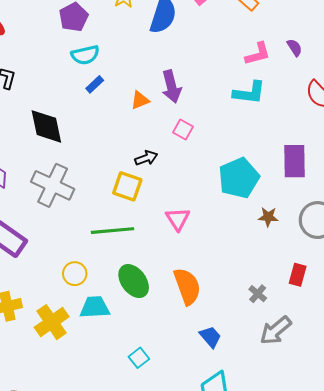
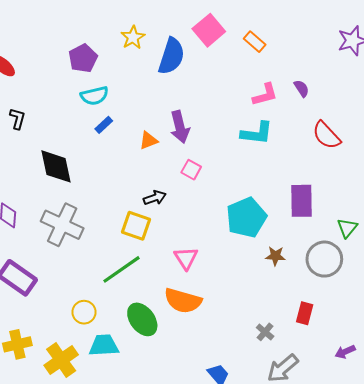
green line: (113, 231) -> (121, 269), turned -30
orange semicircle: (187, 286) -> (183, 301), moved, turned 126

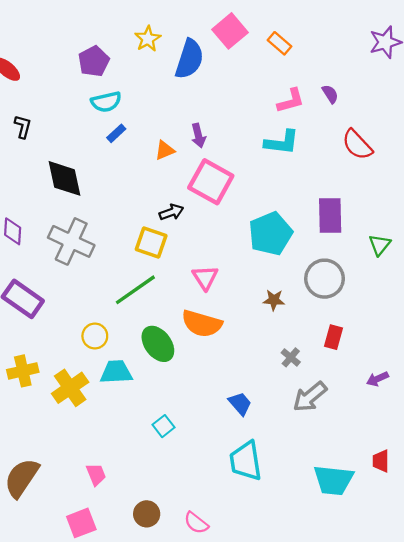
purple arrow: (180, 127) -> (198, 136), size x0.7
pink square: (191, 170) -> (211, 182), size x2.0
brown star: (275, 256) -> (274, 300), moved
gray circle: (324, 259) -> (325, 279), moved

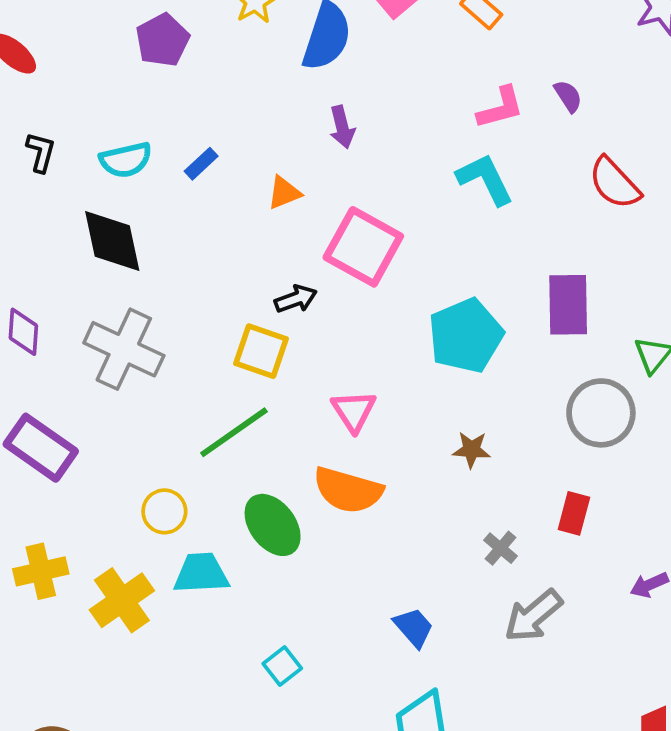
cyan semicircle: (106, 102) -> (126, 160), moved
purple arrow: (198, 136) -> (342, 127), moved
cyan L-shape: (282, 142) -> (485, 179), turned -123
gray circle: (325, 279) -> (601, 413), moved

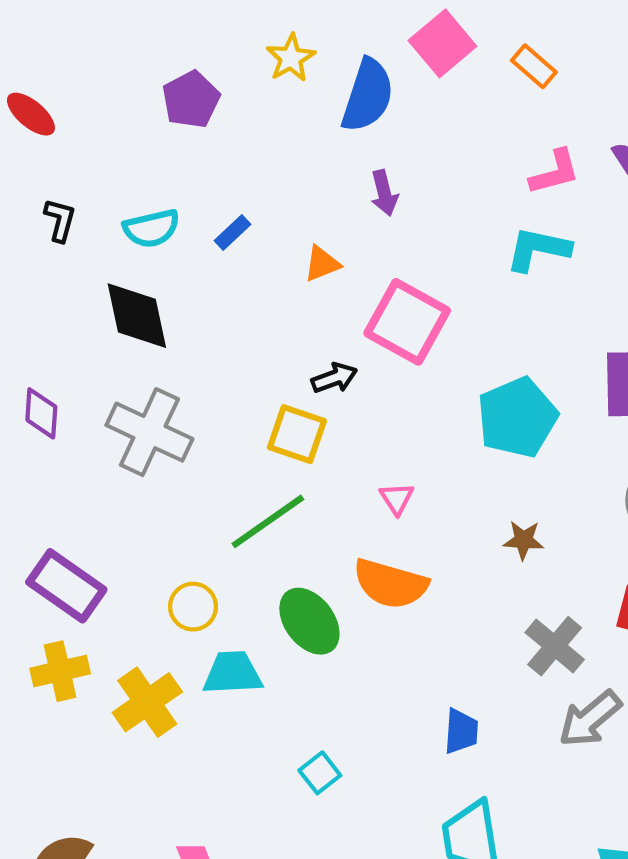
cyan L-shape: (485, 179) -> (538, 249), turned -52
pink triangle: (354, 411) -> (397, 499), size x0.7
purple rectangle: (41, 448) -> (66, 586), moved
gray cross: (500, 548) -> (555, 646), size x1.6
blue trapezoid: (414, 627) -> (461, 731), turned 45

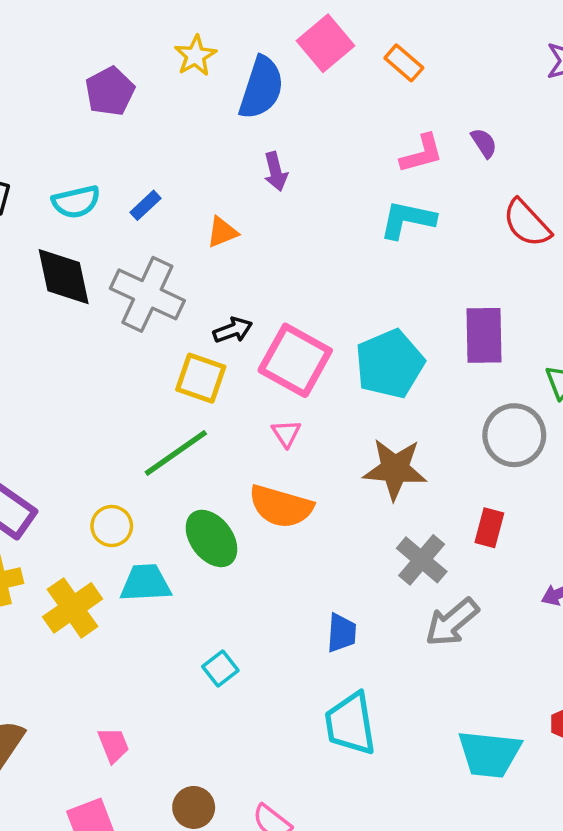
pink square: (407, 322) -> (295, 360), moved
gray cross: (149, 432) -> (147, 294), moved
brown star: (523, 540) -> (395, 469), size x1.8

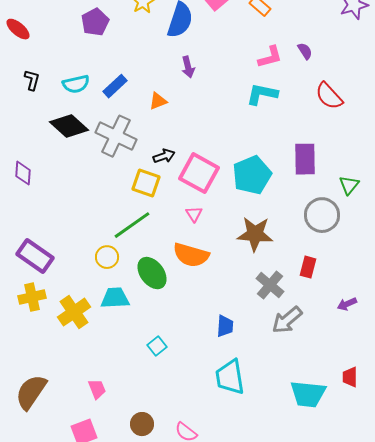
blue rectangle: (146, 205) -> (115, 86), size x1.4
black diamond: (64, 277) -> (69, 126), turned -36
yellow circle: (112, 526) -> (107, 257), moved

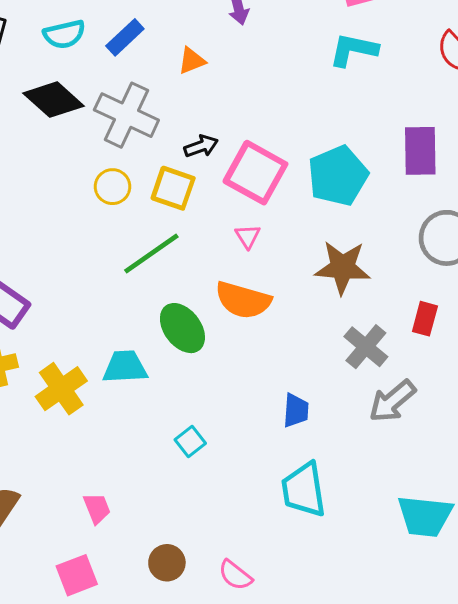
yellow circle: (107, 257) -> (112, 187), moved

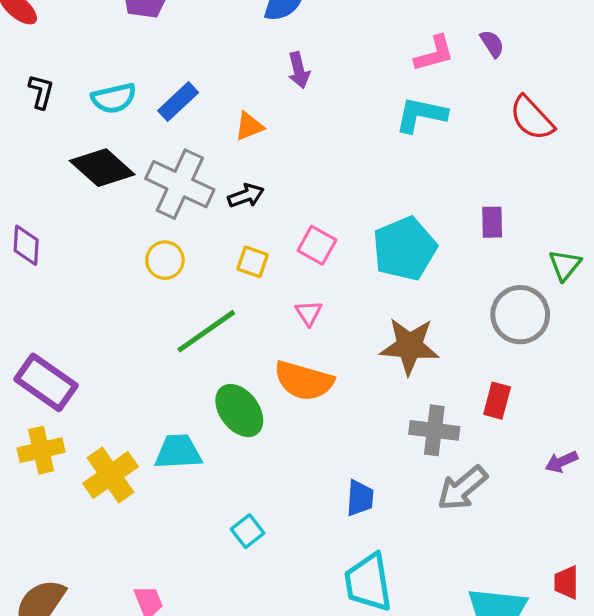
black arrow: (201, 146) -> (246, 196), moved
purple rectangle: (420, 151) -> (492, 222), size x0.6
pink square: (256, 173) -> (317, 245), size x0.6
yellow square: (173, 188) -> (253, 262), moved, size x0.7
gray cross: (366, 347) -> (434, 430), turned -33

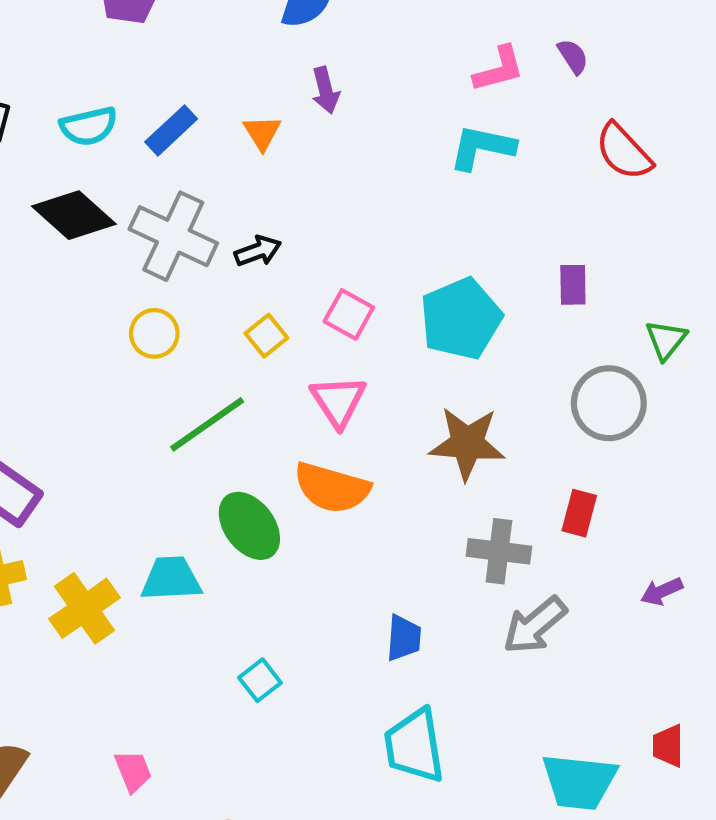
orange triangle: (249, 126) -> (262, 133), moved, turned -40
yellow square: (253, 262) -> (266, 336), turned 32
pink triangle: (309, 313) -> (338, 401), size x1.6

